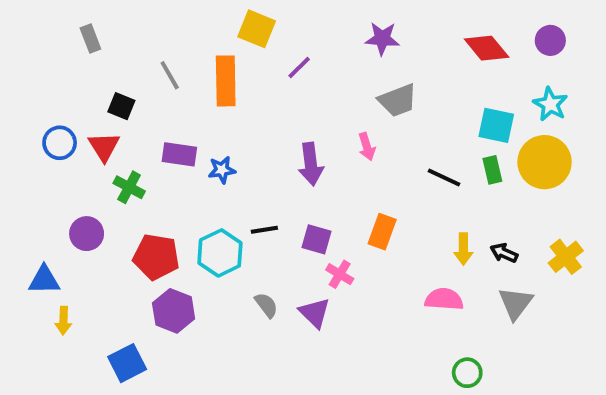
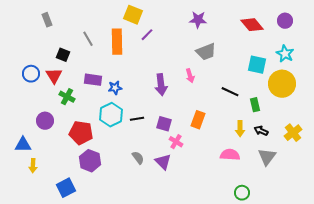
purple line: (299, 67) -> (147, 35), moved
green rectangle: (492, 170) -> (255, 105), moved
cyan hexagon: (220, 253) -> (111, 115), moved

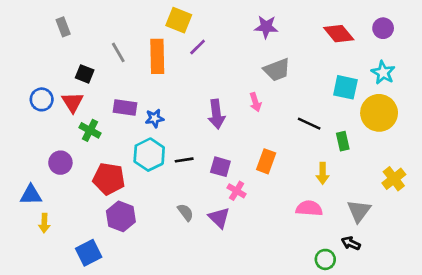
black arrow: (261, 131) -> (351, 243), moved

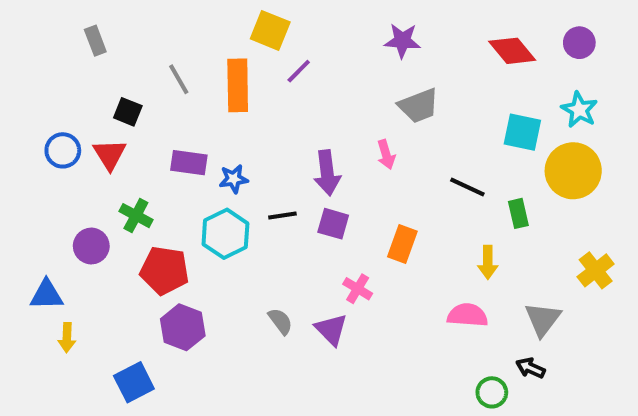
green cross: (90, 130) -> (136, 216), moved
black line: (184, 160) -> (282, 216), moved
purple square: (220, 167) -> (333, 224), moved

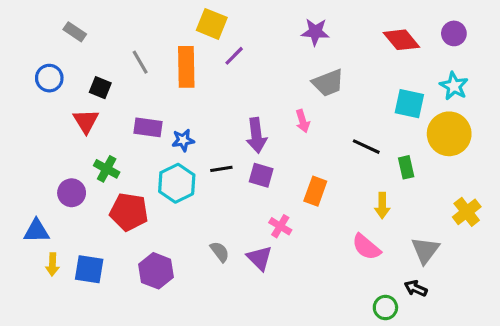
gray rectangle: (95, 41) -> (75, 32), turned -35
blue circle: (63, 150) -> (49, 78), moved
pink semicircle: (467, 315) -> (366, 247), turned -144
purple hexagon: (183, 327) -> (156, 271), moved
blue square: (134, 382) -> (89, 269), moved, turned 36

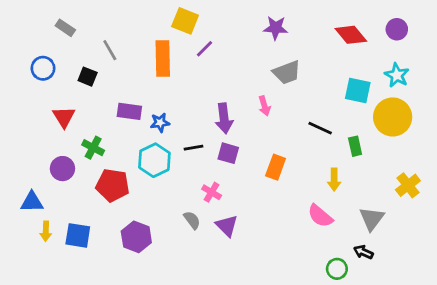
gray line: (140, 62) -> (110, 50), moved
red triangle: (86, 121) -> (64, 117), moved
pink cross: (280, 226) -> (212, 192), moved

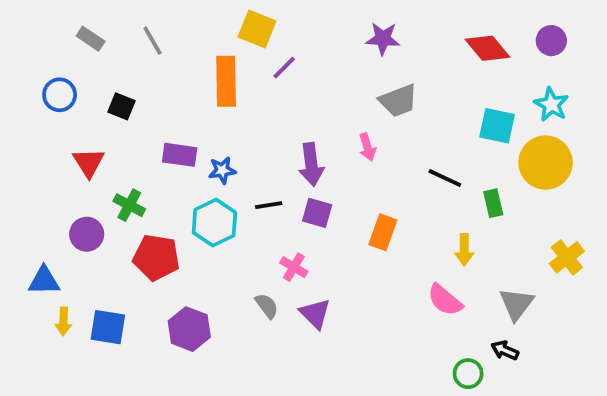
gray line: (110, 50) -> (152, 41), moved

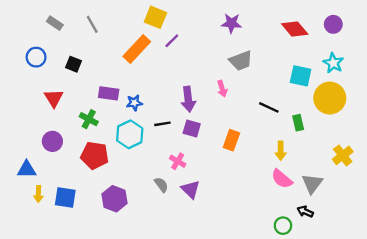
orange rectangle: (226, 81) -> (137, 49), turned 44
green cross: (129, 205) -> (89, 119), moved
pink semicircle: (445, 300) -> (282, 179), moved

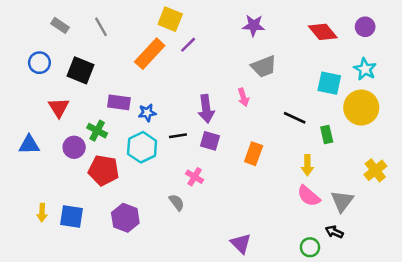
black square: (74, 64) -> (80, 70), size x1.5
purple circle: (52, 141) -> (74, 147), moved
blue triangle: (27, 169) -> (29, 145), moved
purple triangle: (191, 189) -> (241, 243), moved

